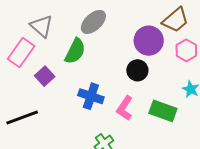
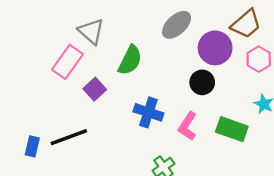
gray ellipse: (93, 22) -> (177, 25), moved

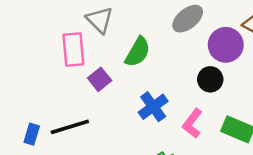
pink rectangle: (68, 62) -> (73, 50), turned -44
blue cross: (148, 112) -> (153, 107), turned 32

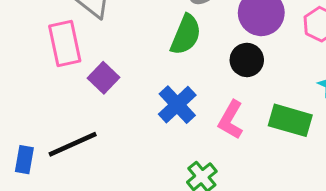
green semicircle: (138, 52) -> (186, 35), moved

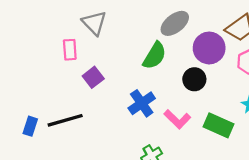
pink rectangle: (65, 44) -> (70, 50), size x0.7
pink L-shape: (231, 120) -> (177, 119), turned -84

